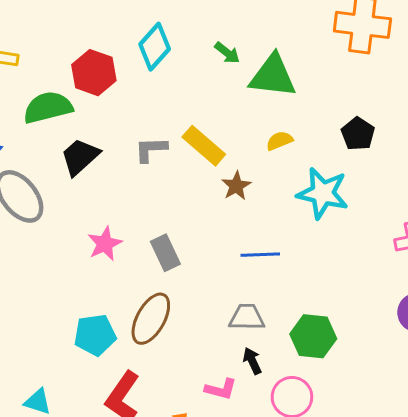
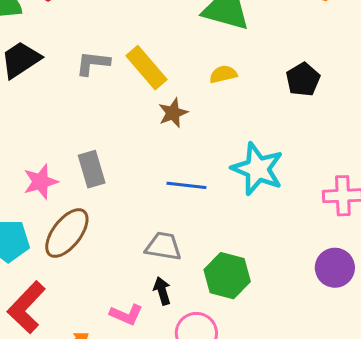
cyan star: (323, 193) -> (258, 169), moved
pink star: (105, 244) -> (41, 182), moved

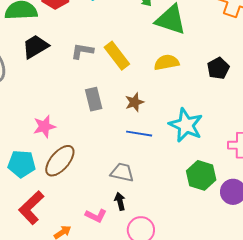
yellow semicircle: (223, 74) -> (167, 62), size x1.4
brown star: (173, 113) -> (134, 102), moved
gray rectangle: (92, 169) -> (94, 99), moved
green hexagon: (227, 276) -> (201, 175), moved

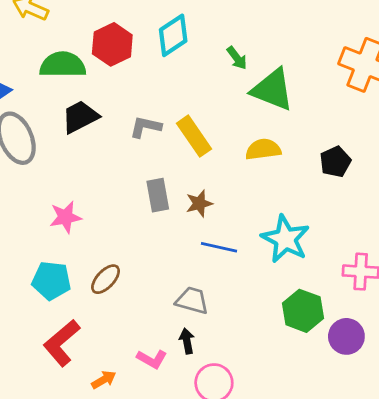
brown star: (134, 102) -> (199, 203), moved
pink star: (44, 126) -> (65, 217), moved
brown ellipse: (60, 161) -> (106, 279), size x0.7

